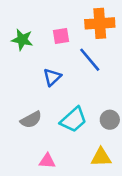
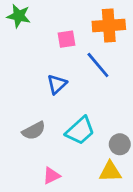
green star: (22, 40) -> (19, 16), moved
gray circle: (110, 120) -> (120, 144), moved
pink triangle: (47, 161) -> (51, 176), turned -30

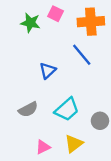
green star: (19, 16) -> (30, 23), moved
pink square: (66, 39) -> (56, 14), moved, turned 35
yellow triangle: (110, 172) -> (74, 144), moved, turned -36

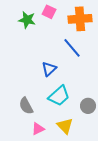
blue triangle: (48, 71) -> (49, 69), moved
gray semicircle: (28, 109) -> (26, 106), moved, turned 90
yellow triangle: (74, 144) -> (65, 126), turned -36

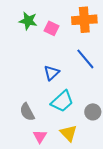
pink square: (49, 12) -> (52, 28), moved
blue line: (72, 48) -> (85, 59), moved
pink triangle: (38, 129) -> (40, 136), turned -32

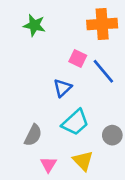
pink square: (52, 28) -> (78, 59), moved
gray semicircle: (27, 112) -> (33, 135), turned -126

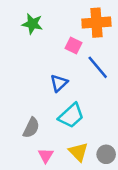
pink square: (78, 59) -> (74, 46), moved
gray circle: (112, 135) -> (106, 154), moved

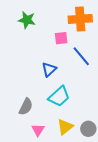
pink square: (74, 46) -> (61, 38), turned -32
yellow triangle: (78, 152) -> (65, 127), turned 36

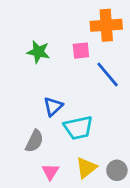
green star: (27, 20) -> (38, 52), moved
blue triangle: (49, 69) -> (53, 106), moved
cyan trapezoid: (59, 97) -> (78, 128), turned 30

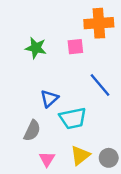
blue line: (108, 75) -> (100, 85), moved

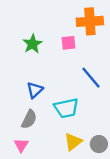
green star: (36, 48) -> (32, 44), turned 30
blue triangle: (49, 99) -> (35, 90), moved
pink triangle: (47, 159) -> (21, 145), moved

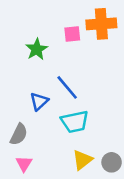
pink square: (69, 43) -> (72, 34), moved
blue line: (91, 78) -> (67, 87), moved
gray semicircle: (29, 119) -> (19, 134), moved

